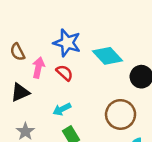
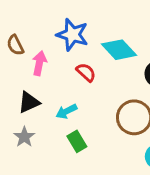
red semicircle: (64, 73) -> (86, 72), moved
black triangle: (20, 92) -> (29, 102), moved

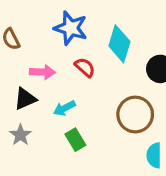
cyan diamond: (119, 50) -> (119, 44), turned 60
pink arrow: (39, 63) -> (42, 72), moved, turned 80

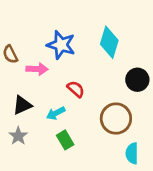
cyan diamond: (119, 44) -> (109, 42), moved
red semicircle: (85, 67) -> (76, 89), moved
pink arrow: (42, 72) -> (37, 69), moved

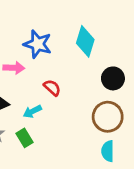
brown circle: (116, 119) -> (108, 117), moved
green rectangle: (65, 140) -> (24, 138), moved

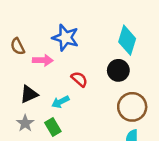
cyan diamond: (85, 41) -> (127, 40), moved
black circle: (113, 78) -> (118, 70), moved

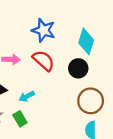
blue star: (65, 38) -> (44, 30), moved
red semicircle: (79, 79) -> (44, 61), moved, size x1.5

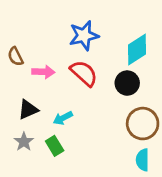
blue star: (44, 30) -> (84, 36), turned -30
cyan diamond: (86, 41) -> (137, 49), turned 40

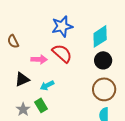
pink arrow: (43, 72) -> (39, 59), moved
black circle: (127, 83) -> (103, 60), moved
gray star: (24, 142) -> (23, 109), moved

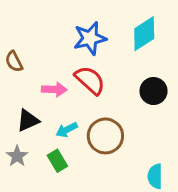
cyan diamond: (100, 36) -> (144, 34), moved
brown circle: (104, 89) -> (105, 136), moved
gray star: (23, 109) -> (17, 156), moved

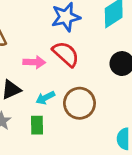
green rectangle: (57, 161) -> (37, 125), turned 30

